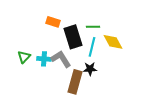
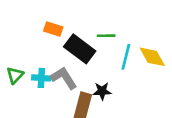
black rectangle: (73, 37) -> (80, 49), turned -35
yellow diamond: (113, 42) -> (152, 57), moved
cyan line: (92, 47) -> (126, 57), moved

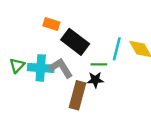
green line: (106, 36) -> (99, 64), moved
cyan cross: (41, 78) -> (41, 68), size x1.5

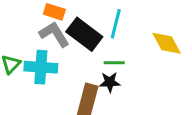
cyan line: (117, 49) -> (116, 24), moved
gray L-shape: (61, 68) -> (54, 34), moved

